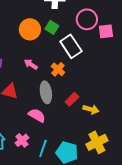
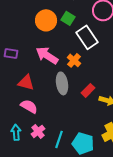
pink arrow: (31, 64) -> (47, 55), size x1.6
pink semicircle: (37, 115) -> (29, 106), moved

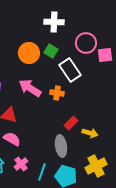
orange cross: (74, 60) -> (57, 93), turned -32
gray ellipse: (62, 83) -> (61, 146), moved

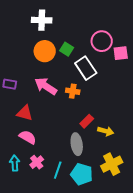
white cross: (54, 22) -> (42, 20), moved

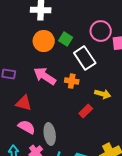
yellow arrow: (106, 131) -> (103, 94), moved
gray ellipse: (77, 144) -> (50, 134), moved

